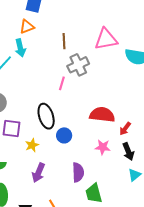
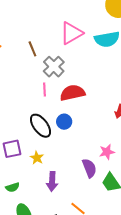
red semicircle: (102, 115) -> (72, 93), moved
blue circle: (64, 135) -> (64, 122), moved
pink star: (103, 147) -> (107, 152), moved

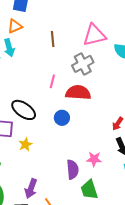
gray cross: (54, 67) -> (83, 64), moved
black ellipse: (41, 126) -> (24, 110), moved, turned -35
purple arrow: (52, 182) -> (31, 188), moved

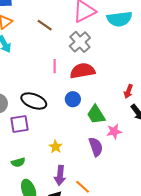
brown line: (53, 39) -> (45, 25), turned -35
yellow star: (25, 144) -> (56, 147), moved
green trapezoid: (89, 190) -> (96, 115), moved

